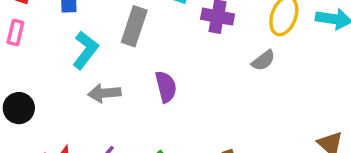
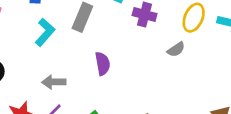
gray arrow: (104, 93) -> (54, 82), moved

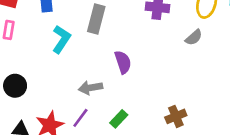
gray arrow: (54, 82) -> (91, 88), moved

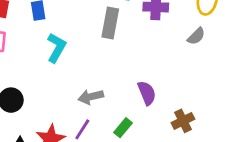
gray rectangle: (96, 19) -> (110, 23), moved
purple semicircle: (123, 62) -> (147, 93), moved

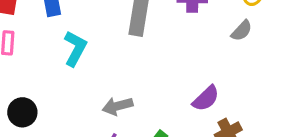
purple semicircle: (147, 93) -> (206, 98), moved, turned 70

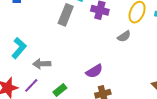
cyan L-shape: (75, 48) -> (19, 48), moved

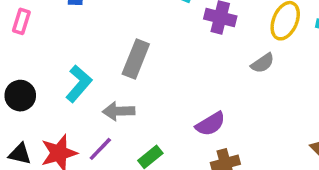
gray rectangle: (66, 15) -> (136, 59), moved

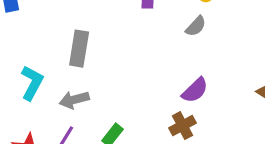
purple semicircle: (210, 124) -> (195, 90), moved

